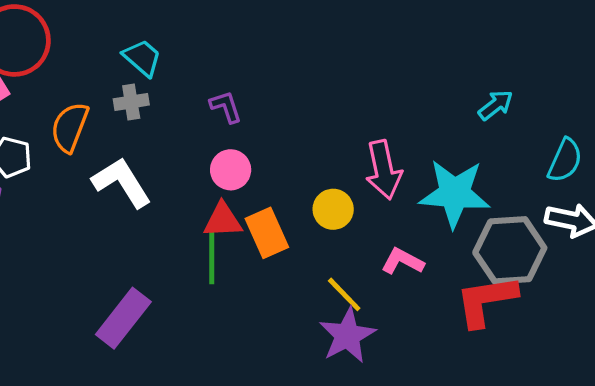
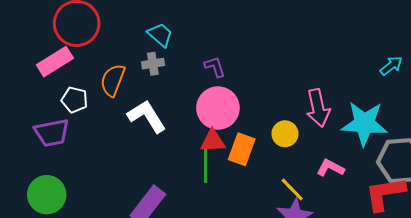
pink circle: (231, 170) -> (218, 108), size x1.6
orange rectangle: (267, 233) -> (242, 149), turned 44

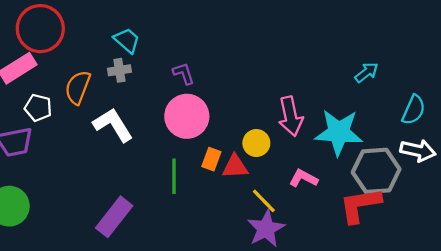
red triangle: (213, 141) -> (235, 167), moved
orange rectangle: (242, 149) -> (211, 159), size x0.7

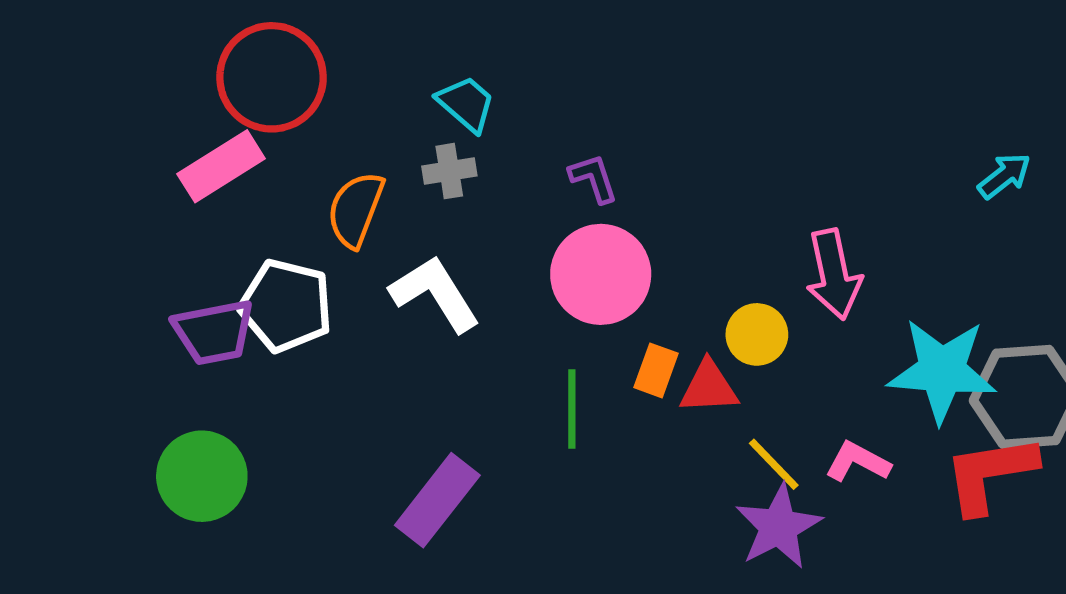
white pentagon: (38, 108) -> (286, 306), moved, size x1.5
cyan star: (339, 132) -> (942, 370), moved
pink L-shape: (303, 178) -> (858, 462), moved

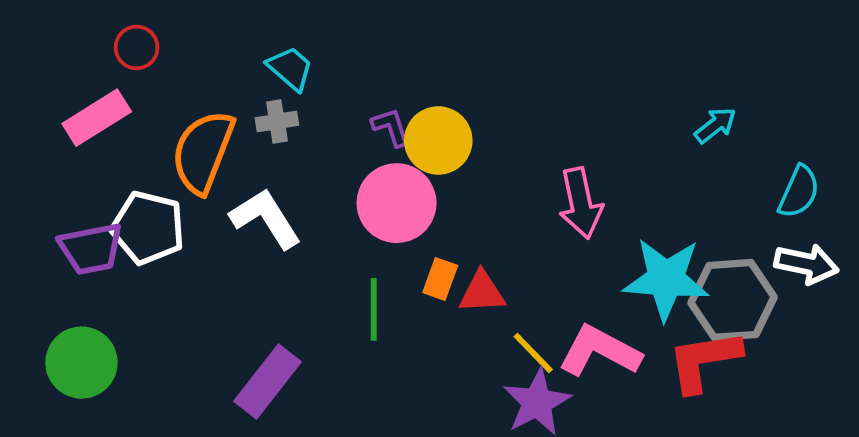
red circle: (272, 77) -> (137, 47), size x0.5
orange semicircle: (356, 209) -> (203, 152), size x1.4
yellow circle: (757, 334) -> (438, 140), moved, size x1.4
pink L-shape: (858, 462) -> (600, 351), size x1.6

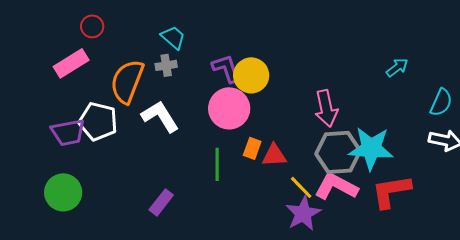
purple L-shape: (391, 127) -> (226, 68), size x1.4
gray hexagon: (732, 300) -> (338, 152), moved
purple rectangle: (267, 382) -> (161, 202), size x0.7

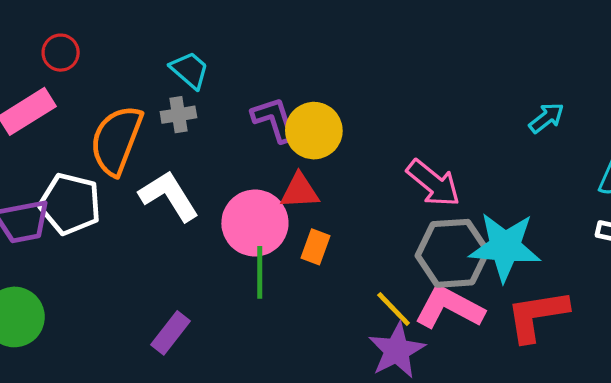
pink circle: (229, 108) -> (255, 223), moved
pink arrow: (326, 108) -> (433, 183), turned -39
red triangle: (274, 155) -> (300, 191), moved

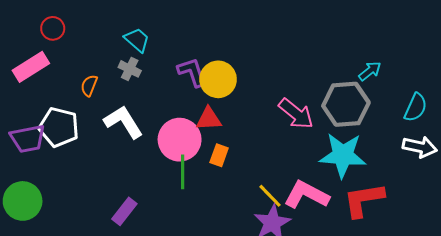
gray cross: (178, 115) -> (130, 69), turned 35
orange semicircle: (116, 140) -> (89, 86), size x0.5
gray hexagon: (452, 253) -> (346, 104), moved

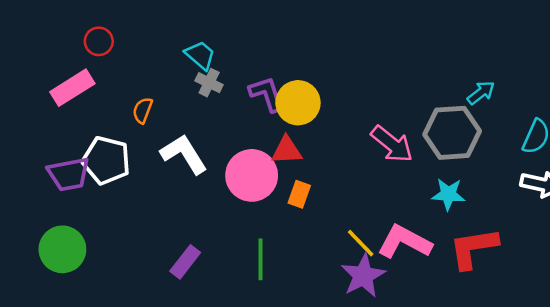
gray cross: (130, 69) -> (209, 83), moved
cyan star: (343, 155) -> (448, 194), size x0.6
green line: (183, 172) -> (260, 259), moved

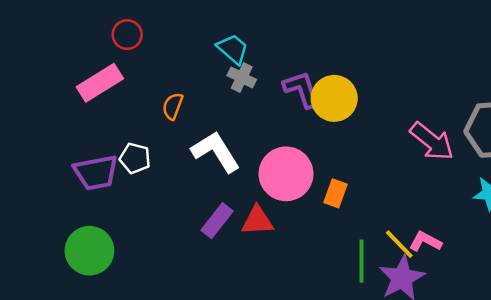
red triangle: (287, 150) -> (257, 221), moved
white pentagon: (106, 160) -> (135, 158), size x0.6
pink L-shape: (404, 242) -> (425, 242), moved, size x0.6
green line: (260, 259) -> (362, 261), moved
purple rectangle: (185, 262) -> (217, 221), moved

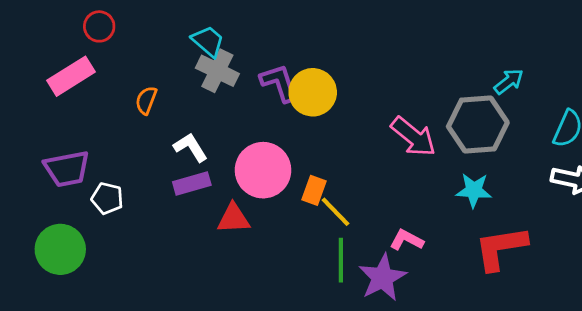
gray cross: (242, 78) -> (217, 71), size x1.4
white L-shape: (216, 152) -> (190, 147), size x0.7
white pentagon: (135, 158) -> (107, 198), moved
purple rectangle: (217, 221) -> (192, 184), moved, turned 36
yellow line: (399, 244) -> (336, 212), moved

